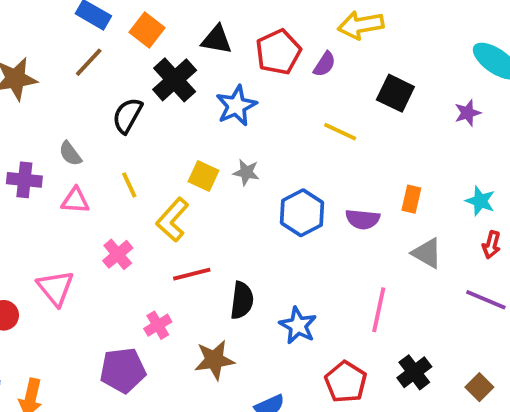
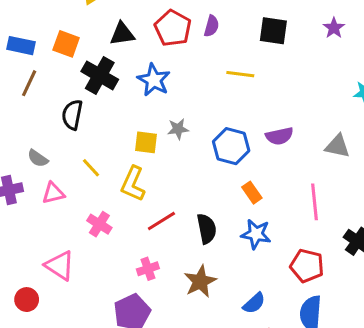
orange rectangle: (411, 199) -> (252, 193), moved, turned -30
pink cross: (158, 325) -> (148, 269), turned 30

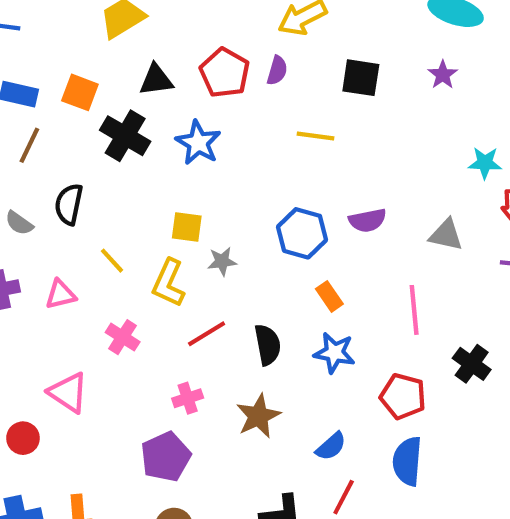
black semicircle: (72, 115) -> (69, 204), moved
gray star: (178, 129) -> (222, 261), moved
gray semicircle: (38, 158) -> (19, 223), moved

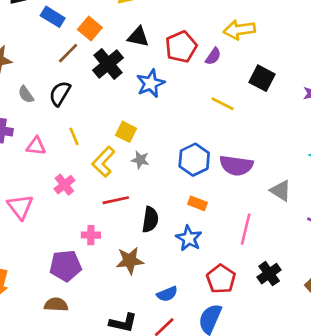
brown line: (29, 145) -> (68, 53), moved
purple semicircle: (368, 220) -> (236, 165), size x1.4
orange rectangle: (329, 296) -> (197, 203), turned -54

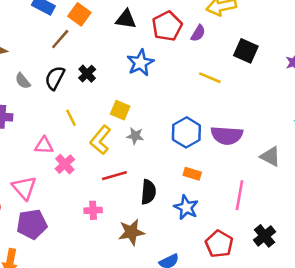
black cross: (108, 64) -> (87, 74), moved, size x0.6
pink triangle: (36, 146) -> (44, 145), moved
purple pentagon: (65, 266) -> (32, 224), moved

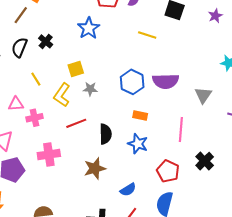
yellow square: (120, 110) -> (76, 69), turned -35
gray triangle: (270, 156) -> (203, 95), turned 42
pink cross: (65, 164) -> (35, 118), turned 35
pink cross: (93, 210) -> (49, 154), moved, size x1.5

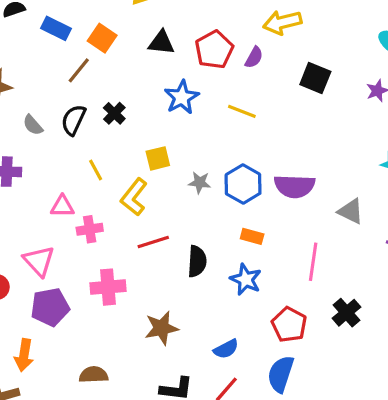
yellow line: (147, 35) -> (242, 111), moved
gray star: (90, 89) -> (200, 182), moved
gray triangle: (203, 95) -> (351, 211), turned -42
brown star: (95, 168) -> (161, 328), moved

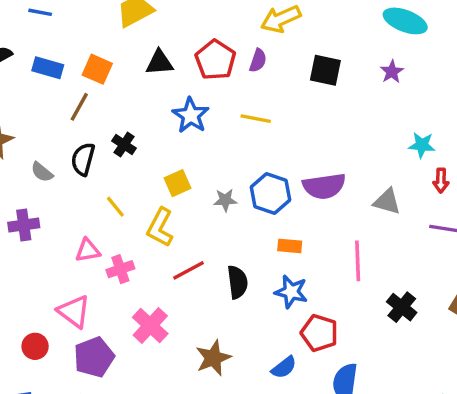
pink cross: (108, 287) -> (150, 326), turned -32
red pentagon: (289, 325) -> (319, 333), moved

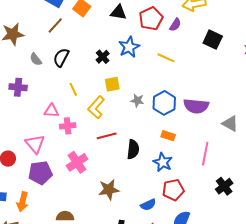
brown line: (79, 107) -> (55, 25), moved
black cross: (124, 145) -> (103, 57), moved
red pentagon: (319, 333) -> (173, 190), turned 30

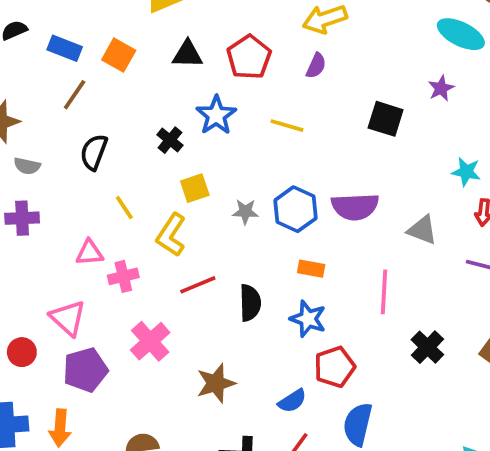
purple semicircle: (175, 25) -> (316, 66), moved
black square: (213, 40) -> (386, 119), moved
gray semicircle: (36, 59) -> (27, 166), moved, turned -32

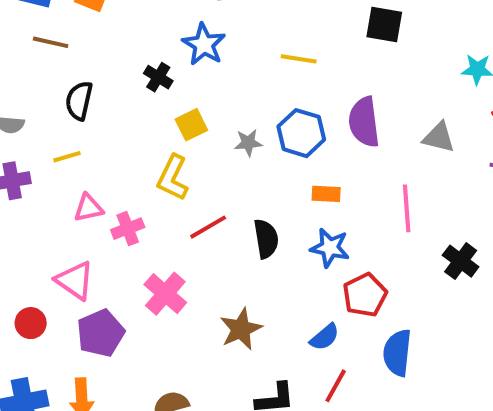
brown line: (75, 95) -> (51, 42), turned 76
yellow line: (287, 126) -> (299, 59), moved
purple semicircle: (355, 207) -> (364, 122), turned 93
yellow line: (124, 208) -> (67, 157), moved, turned -65

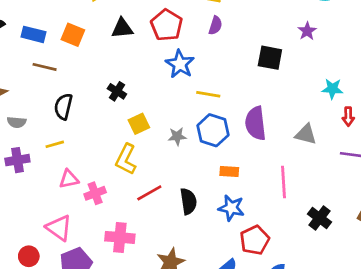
blue star: (204, 44) -> (180, 64), moved
yellow line: (299, 59) -> (208, 94), moved
pink cross: (165, 294) -> (120, 237), turned -36

